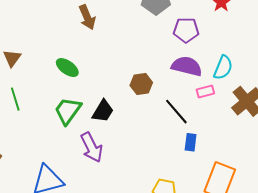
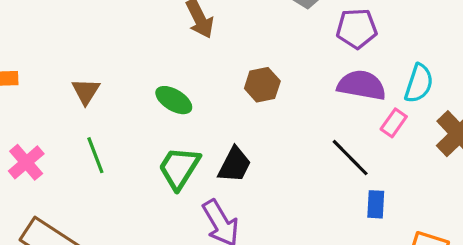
brown hexagon: (141, 84) -> (262, 85), moved
pink rectangle: (205, 91) -> (394, 123), turned -36

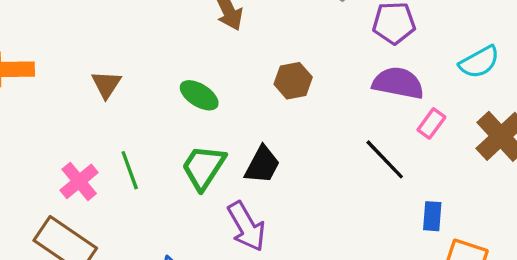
cyan semicircle: (419, 83) -> (479, 62), moved, turned 42
green line: (95, 155) -> (130, 170), moved
pink cross: (26, 162) -> (79, 181), moved
blue rectangle: (376, 204) -> (432, 216), moved

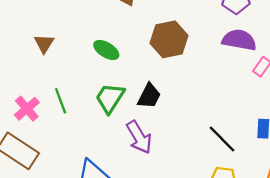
brown hexagon: (293, 81) -> (169, 39), size x1.5
black line: (385, 159) -> (222, 139), moved

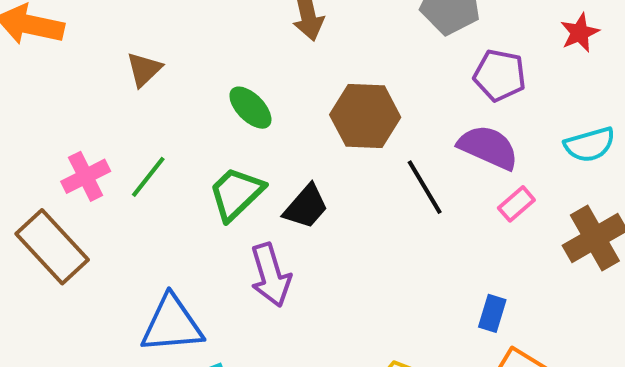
green line: (61, 101) -> (148, 177), turned 45
black line: (222, 139) -> (425, 187), moved

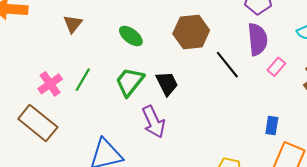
purple semicircle: (488, 147) -> (258, 39), turned 68
black trapezoid: (306, 207) -> (167, 84), turned -60

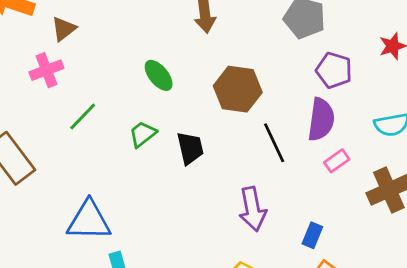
brown triangle: (73, 24) -> (64, 29), moved
green trapezoid: (130, 82) -> (143, 134), size x0.7
pink cross: (50, 84) -> (46, 70), moved
purple arrow: (154, 122) -> (253, 209), moved

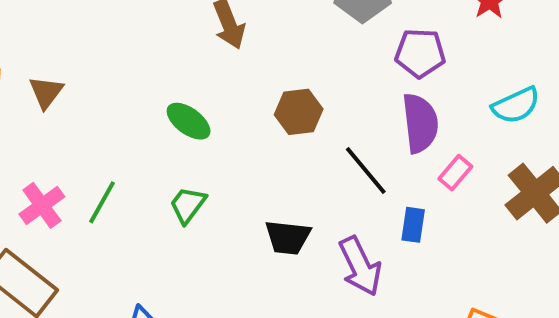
pink cross: (46, 70) -> (42, 205), moved
brown hexagon: (238, 89) -> (299, 112), size x0.7
black trapezoid: (190, 148) -> (288, 237), moved, turned 124
blue rectangle: (312, 235) -> (413, 225), moved

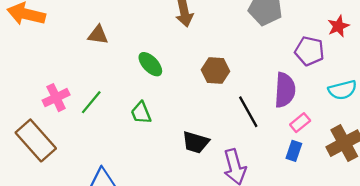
purple pentagon: (420, 53) -> (309, 51), moved
brown triangle: (46, 92) -> (98, 35), moved, turned 50
green trapezoid: (188, 205) -> (141, 113), turned -70
blue rectangle: (413, 225) -> (294, 151), moved

